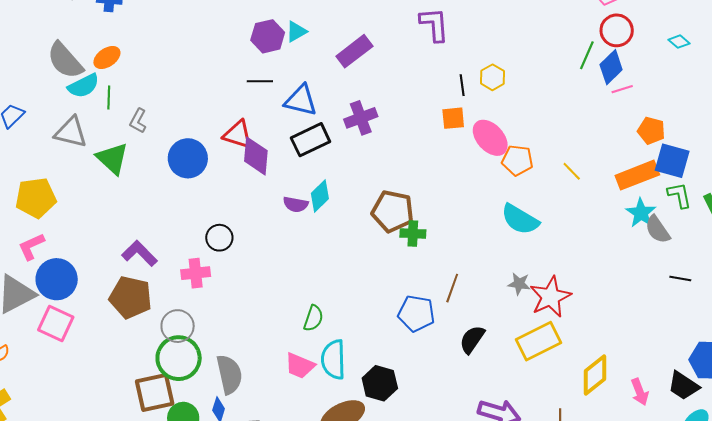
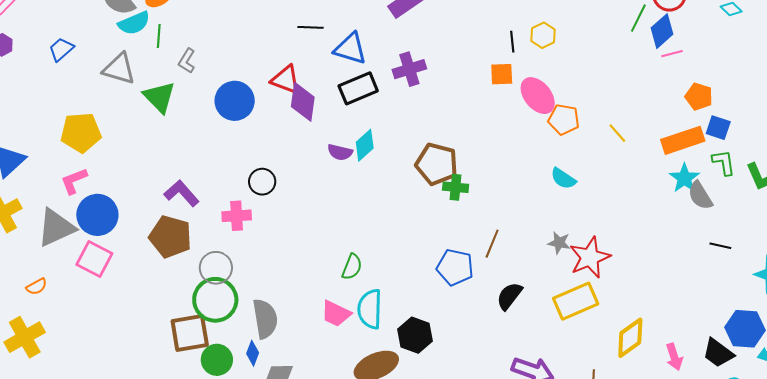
blue square: (672, 161) -> (718, 128), size x0.7
cyan semicircle: (520, 219) -> (563, 179), size x0.7

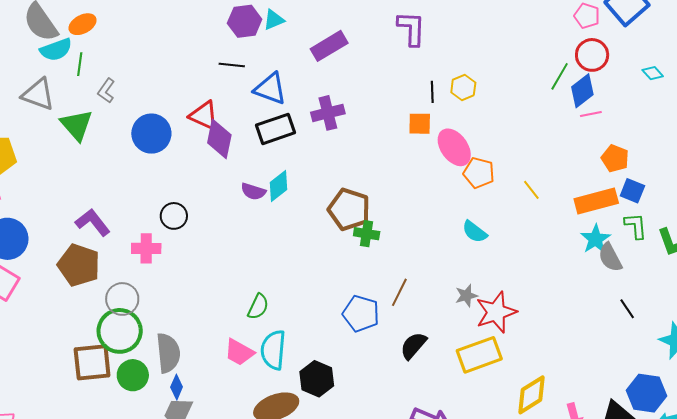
gray star: (559, 243) -> (466, 296), turned -30
black line: (720, 246) -> (627, 309), turned 40
blue diamond: (253, 353) -> (177, 387), moved
green circle: (217, 360) -> (133, 375), moved

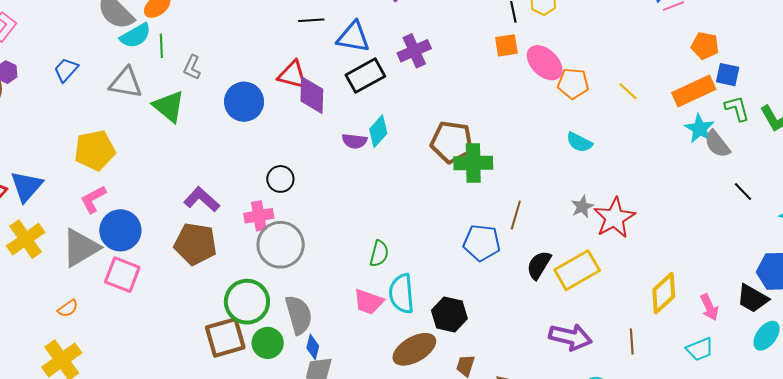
green cross: (367, 234) -> (473, 163), size x1.5
gray circle: (122, 299) -> (281, 245), moved, size x1.4
yellow rectangle: (479, 355) -> (577, 270), moved

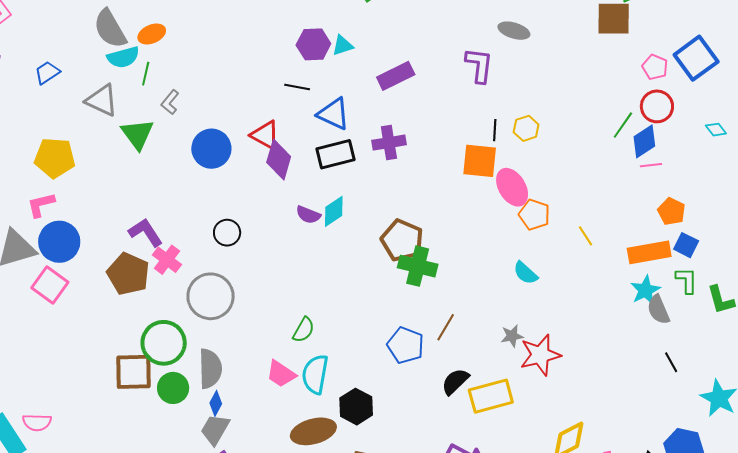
orange square: (506, 45) -> (480, 161), size x1.5
pink cross: (259, 216) -> (167, 260), moved, turned 32

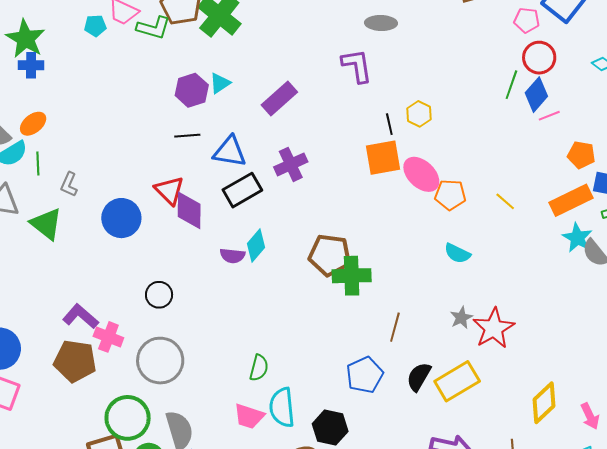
red triangle: (265, 135) -> (169, 190), turned 32
blue pentagon: (406, 345) -> (365, 375), moved, turned -30

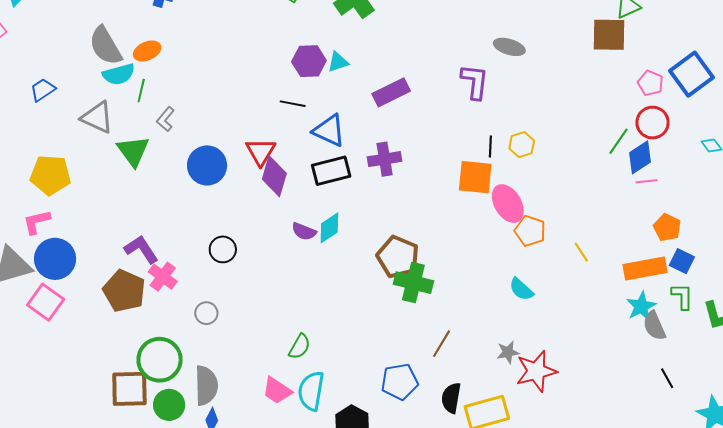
gray circle: (160, 361) -> (206, 313), size x0.5
black semicircle: (419, 377) -> (451, 398), turned -36

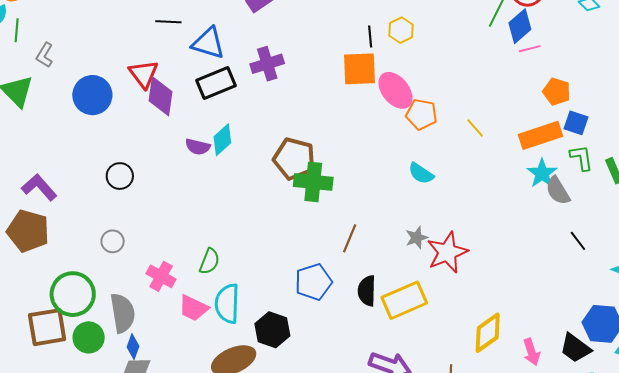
pink cross: (163, 277) -> (161, 276), moved

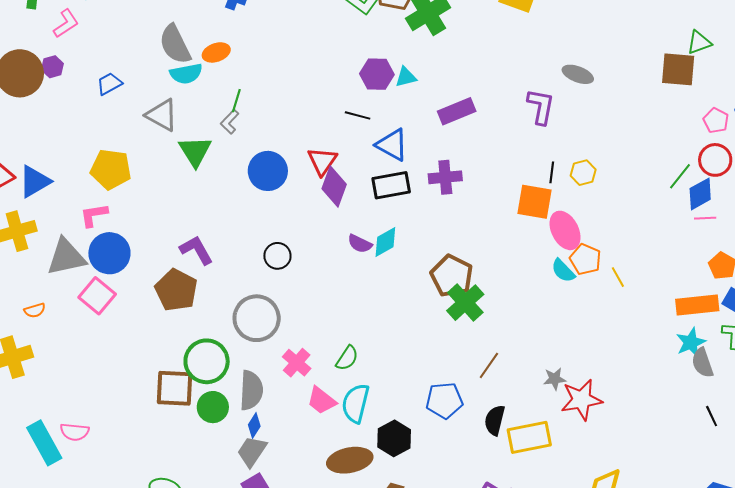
green line: (17, 30) -> (236, 101), moved
yellow line: (475, 128) -> (618, 277), moved
cyan semicircle: (421, 173) -> (563, 271), moved
green cross: (313, 182) -> (465, 303), turned 30
gray circle: (113, 241) -> (257, 318), size x2.0

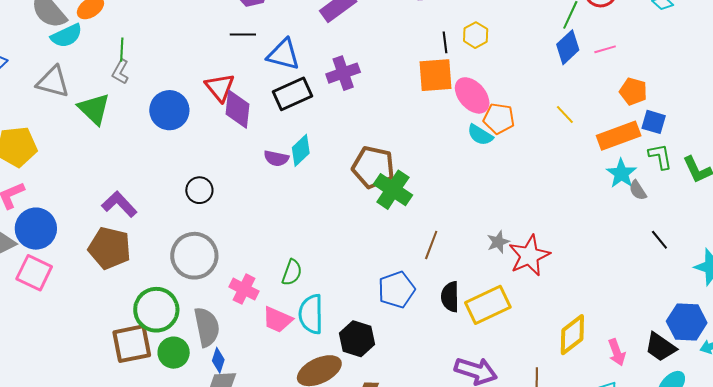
blue diamond: (700, 194) -> (568, 47), moved
yellow line: (618, 277) -> (565, 115), moved
gray semicircle: (703, 363) -> (638, 190), size x0.7

